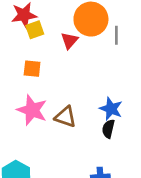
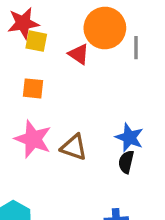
yellow square: (35, 30) -> (36, 41), turned 30
red triangle: (70, 41) -> (79, 54), turned -36

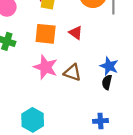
red triangle: (79, 54) -> (76, 33), moved
orange square: (33, 88) -> (46, 34), size x1.5

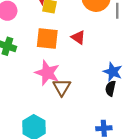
brown triangle: (72, 73) -> (62, 87), moved, turned 42

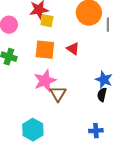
pink star: (47, 73) -> (45, 81), turned 30

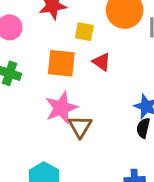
yellow square: (47, 21) -> (84, 32), moved

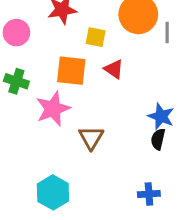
pink star: (61, 108) -> (53, 109), moved

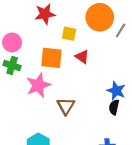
pink circle: (16, 33) -> (12, 42), moved
gray line: (167, 33) -> (121, 30), turned 32

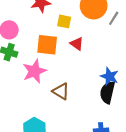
brown triangle: (66, 106) -> (61, 91), turned -30
black semicircle: (114, 107) -> (107, 92), size x1.5

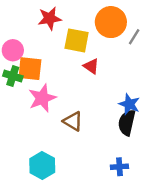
yellow square: (64, 21) -> (77, 40), size x1.5
orange square: (47, 45) -> (30, 69), moved

